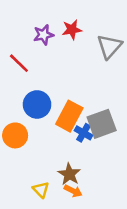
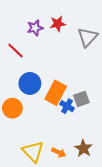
gray square: (102, 124) -> (81, 99), size x0.7
brown star: (69, 174) -> (83, 148), moved
yellow triangle: (41, 190) -> (33, 151), size x1.6

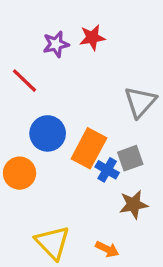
gray triangle: (88, 37) -> (140, 102), moved
brown star: (83, 148) -> (134, 205), moved, turned 30
orange arrow: (59, 152) -> (107, 249), moved

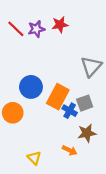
red line: (24, 81) -> (16, 29), moved
yellow triangle: (53, 243) -> (34, 158), size x0.6
orange arrow: (107, 249) -> (70, 150), moved

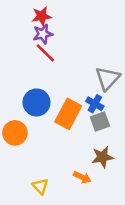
red star: (60, 25) -> (42, 16), moved
red line: (16, 29) -> (45, 53), moved
blue cross: (70, 111) -> (95, 104), moved

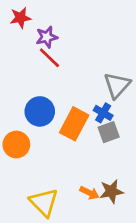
red star: (42, 16) -> (20, 18), moved
brown star: (102, 157) -> (111, 191), moved
yellow triangle: (40, 186) -> (44, 202), size x1.6

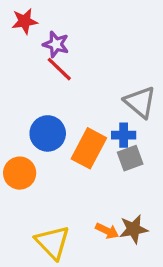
purple star: (47, 37) -> (56, 44), turned 30
gray triangle: (117, 85) -> (140, 102), turned -32
blue cross: (103, 113) -> (124, 135), turned -30

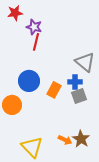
red line: (59, 69) -> (36, 42), turned 60
orange rectangle: (89, 148) -> (54, 90), size x0.7
brown star: (133, 229) -> (81, 139), turned -30

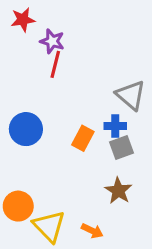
blue circle: (29, 81) -> (26, 129), moved
orange circle: (12, 105) -> (18, 206), moved
brown star: (81, 139) -> (118, 191), moved
orange arrow: (65, 140) -> (92, 231), moved

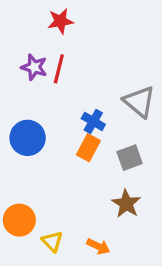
red star: (23, 20) -> (60, 21), moved
purple star: (52, 41) -> (34, 67), moved
blue cross: (115, 126) -> (93, 121), moved, turned 30
yellow triangle: (49, 226) -> (52, 241), size x0.6

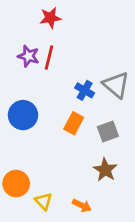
blue cross: (93, 121) -> (85, 90), moved

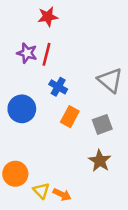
blue cross: (85, 90) -> (58, 87), moved
orange arrow: (82, 205) -> (62, 195), moved

